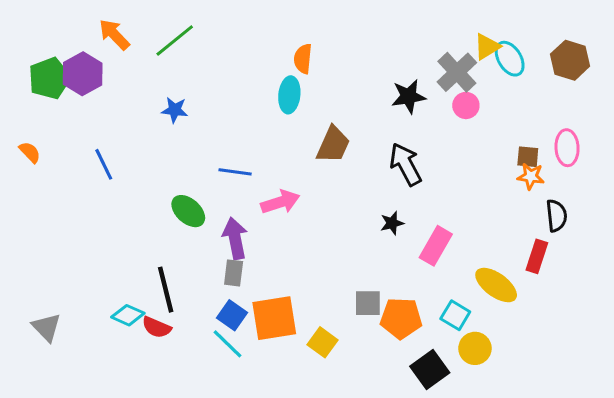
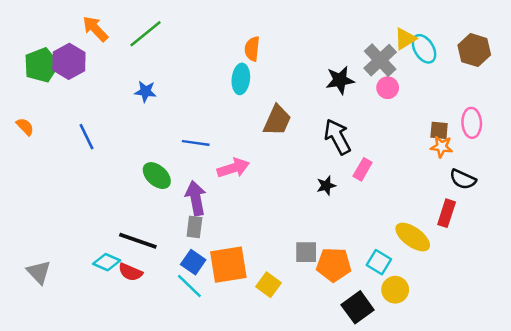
black semicircle: (556, 216) -> (463, 179), turned 120
pink rectangle: (436, 246) -> (363, 169), moved, size x0.7
black line: (166, 290) -> (138, 241), turned -57

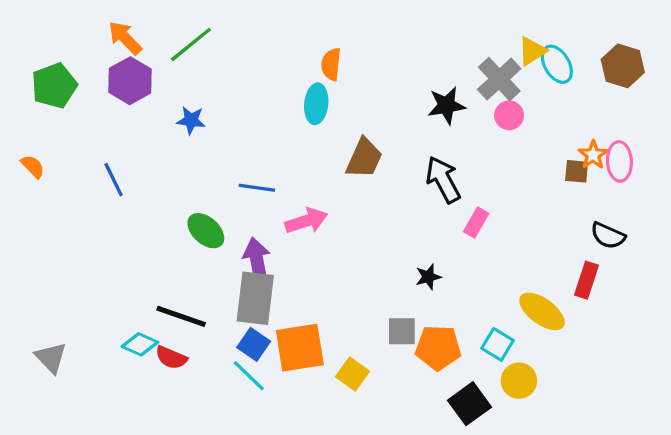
purple hexagon: (69, 61) -> (130, 81), moved
orange star: (442, 147) -> (593, 155), moved, turned 30
black star: (326, 186) -> (428, 277), moved
gray rectangle: (194, 227) -> (255, 298), size x1.8

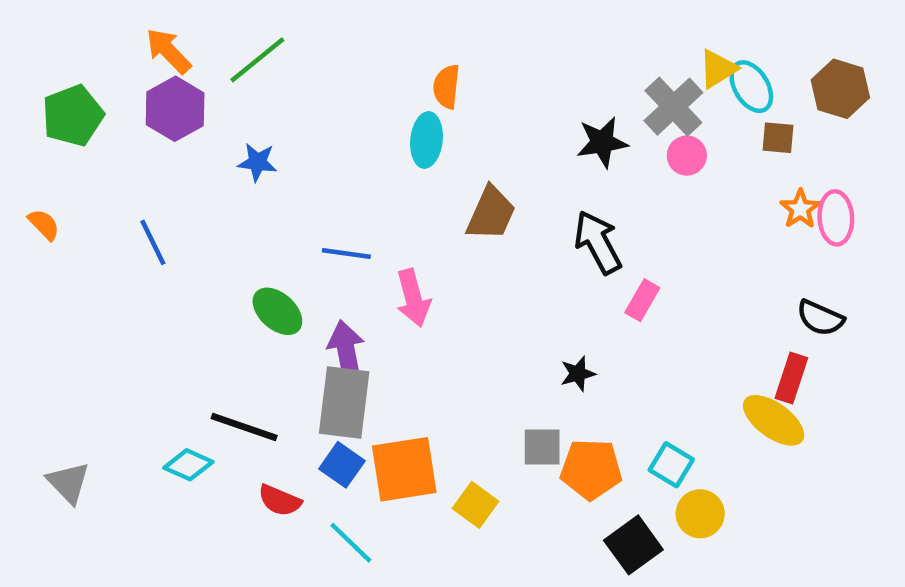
brown square: (577, 171) -> (778, 138), moved
pink arrow: (306, 221) -> (413, 298), turned 93
yellow ellipse: (542, 311) -> (774, 420), moved
red semicircle: (171, 358) -> (280, 500), moved
cyan line: (249, 376) -> (351, 543), moved

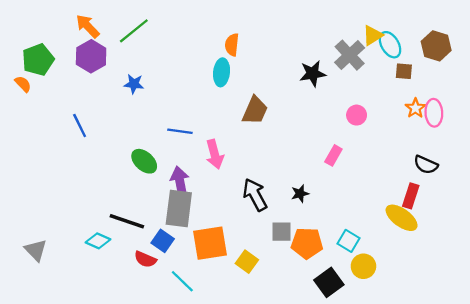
pink circle: (687, 156) -> (357, 115), moved
orange semicircle: (44, 225) -> (23, 84), moved
black arrow: (598, 242) -> (255, 195), moved
blue square: (342, 465) -> (163, 241), moved

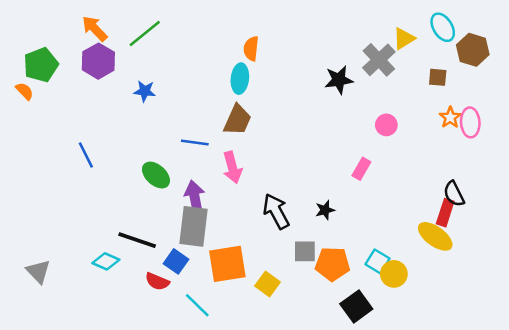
cyan ellipse: (390, 45) -> (443, 27), moved
brown trapezoid: (255, 110) -> (237, 120), moved
blue line: (80, 125) -> (86, 155), moved
black semicircle: (426, 165) -> (454, 194), moved, turned 40
yellow circle: (363, 266) -> (394, 274), moved

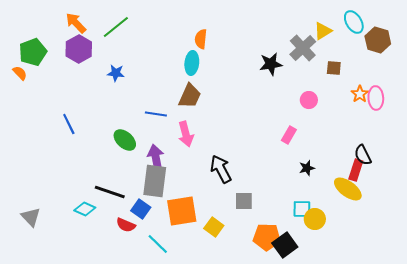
brown square: (438, 77) -> (334, 68), moved
black star: (325, 210) -> (307, 168), moved
cyan square: (378, 261) -> (302, 209), turned -30
orange pentagon: (333, 264) -> (267, 237), moved

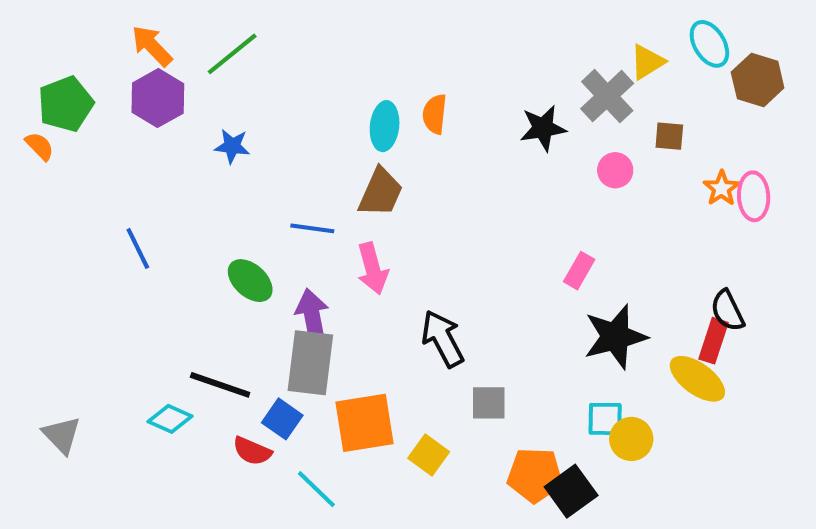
orange semicircle: (201, 39) -> (435, 114), moved
pink circle: (309, 100) -> (615, 170), moved
black star: (307, 168) -> (615, 337), size x2.0

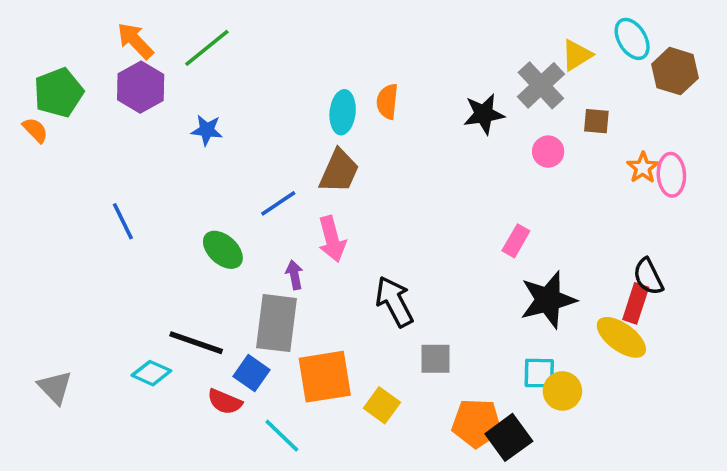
blue line: (312, 228) -> (278, 203), turned -42
purple arrow: (312, 317) -> (294, 275), moved, size x0.6

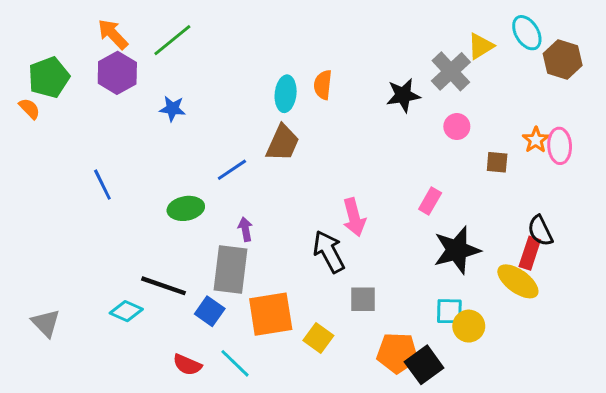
brown square: (596, 121) -> (497, 162), moved
pink arrow: (332, 239) -> (354, 217), moved
green ellipse: (223, 250) -> (186, 208), turned -52
red semicircle: (225, 402) -> (187, 365), moved

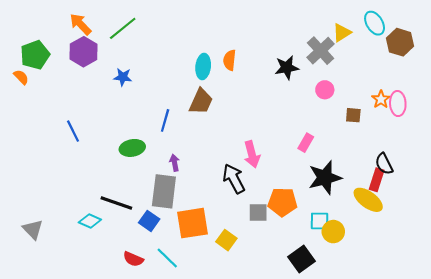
blue line: (232, 170) -> (165, 120), turned -40
orange pentagon: (397, 353) -> (282, 202), moved

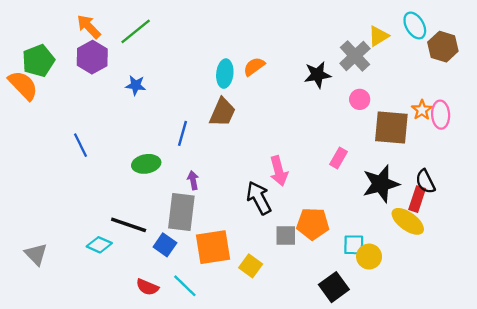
orange semicircle: (230, 60) -> (254, 67), turned 48
orange semicircle: (21, 77) -> (23, 85), size x1.8
brown square: (353, 115) -> (391, 128), size x2.0
black star: (325, 178) -> (381, 184), moved

